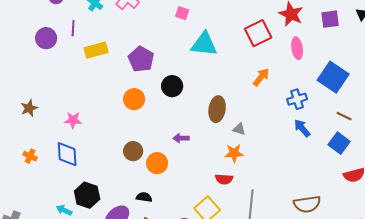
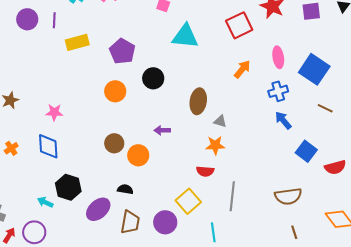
purple circle: (46, 38) -> (27, 19), moved
pink ellipse: (297, 48) -> (278, 57), moved
blue square: (339, 143) -> (306, 151), moved
orange cross: (30, 156) -> (11, 148), turned 32

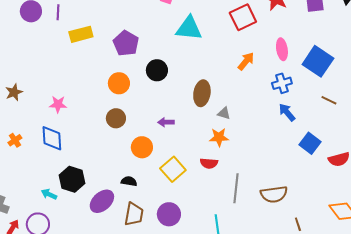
brown circle: (114, 143) -> (116, 118), moved
brown semicircle: (288, 196) -> (274, 194), moved
yellow square: (188, 201) -> (173, 169), moved

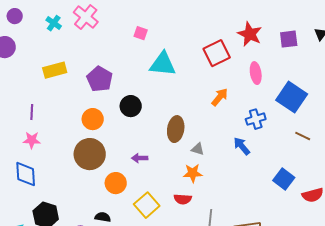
purple line: (58, 12) -> (32, 112), moved
pink ellipse: (282, 49) -> (256, 73), moved
blue arrow: (287, 112) -> (242, 146), moved
brown circle: (116, 118) -> (90, 154), size x1.6

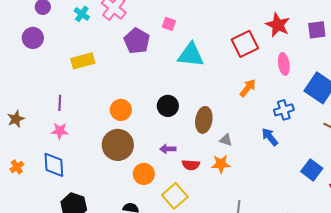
purple pentagon: (100, 79) -> (137, 41), moved
black circle: (131, 106) -> (168, 106), moved
red semicircle: (183, 199) -> (191, 165), moved

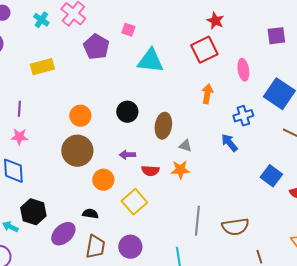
red star: (278, 25) -> (215, 21), moved, size x0.7
orange arrow: (248, 88) -> (207, 94), turned -30

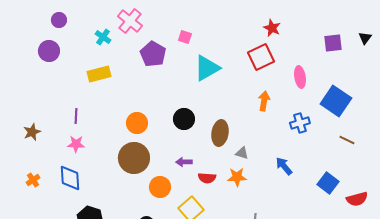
cyan cross: (41, 20) -> (103, 37), moved
cyan triangle: (150, 61) -> (207, 68), turned -36
blue arrow: (229, 143) -> (284, 166), moved

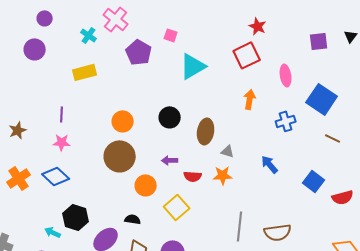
blue diamond: (70, 178) -> (56, 176), turned -44
orange cross: (33, 180) -> (19, 178), size x1.6

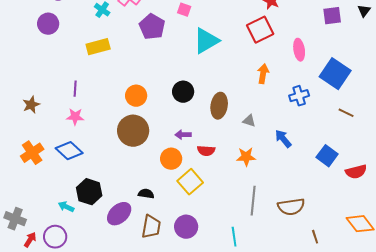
gray triangle: (228, 151) -> (249, 121), moved
orange star: (223, 175) -> (246, 157), moved
orange circle: (146, 185) -> (171, 159), moved

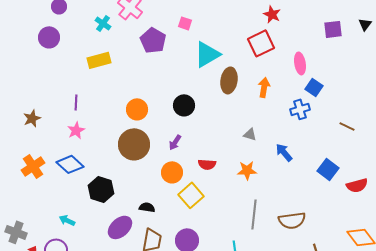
blue square: (335, 74) -> (314, 87), moved, size x0.6
brown ellipse: (219, 106) -> (229, 80), moved
pink star: (75, 117) -> (76, 130), turned -30
purple arrow: (183, 135) -> (175, 142), moved, turned -56
black hexagon: (89, 192) -> (101, 189), moved

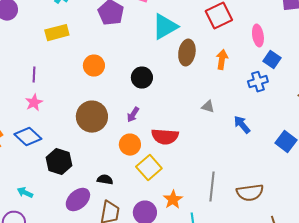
orange circle: (137, 109) -> (94, 66), moved
red semicircle: (207, 164) -> (165, 137), size x1.5
orange star: (247, 170) -> (173, 200), moved, turned -30

